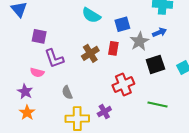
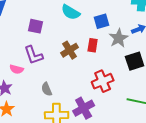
purple square: (39, 36) -> (36, 26), moved
purple cross: (104, 112) -> (84, 108), size x1.5

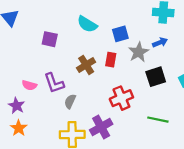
purple L-shape: (34, 55) -> (54, 83), moved
gray semicircle: (47, 89) -> (70, 101), moved, turned 48

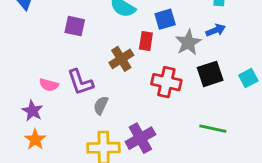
red rectangle: (111, 60) -> (146, 41), moved
red cross: (121, 98) -> (166, 82), moved, turned 35

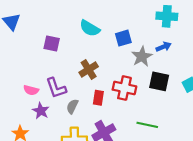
red rectangle: (146, 41) -> (98, 98), moved
black square: (210, 74) -> (159, 81), turned 30
purple star: (32, 111) -> (41, 111), moved
green line: (213, 129) -> (147, 125), moved

